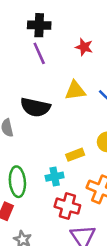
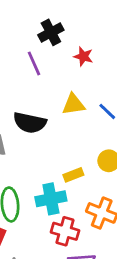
black cross: (39, 25) -> (51, 32), moved, turned -30
cyan cross: (55, 177) -> (51, 199), size x1.5

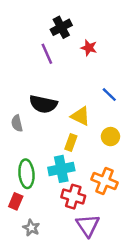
yellow triangle: (73, 104) -> (80, 116), moved, turned 35
yellow rectangle: (73, 175) -> (71, 143), moved, turned -49

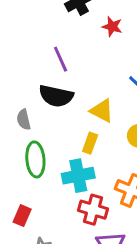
purple line: (47, 54) -> (61, 59), moved
green ellipse: (26, 174) -> (35, 159), moved

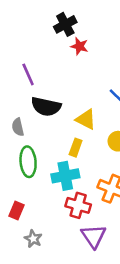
red star: (112, 27) -> (79, 46), moved
purple line: (61, 59) -> (28, 74), moved

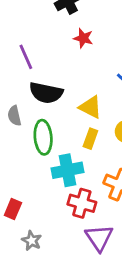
red star: (79, 46) -> (83, 38), moved
yellow rectangle: (76, 148) -> (90, 139), moved
green ellipse: (28, 162) -> (43, 137), moved

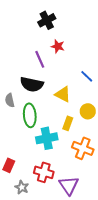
purple line: (26, 57) -> (40, 59), moved
yellow rectangle: (90, 139) -> (68, 123), moved
red cross: (82, 203) -> (44, 172), moved

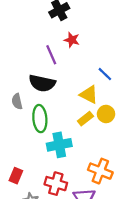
yellow triangle: (63, 94) -> (89, 95), moved
yellow rectangle: (68, 123) -> (85, 119), moved, turned 32
orange cross: (83, 148) -> (100, 171), moved

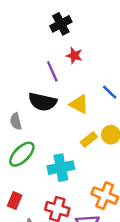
yellow triangle: (89, 95) -> (79, 104), moved
green ellipse: (40, 119) -> (22, 154), moved, turned 50

